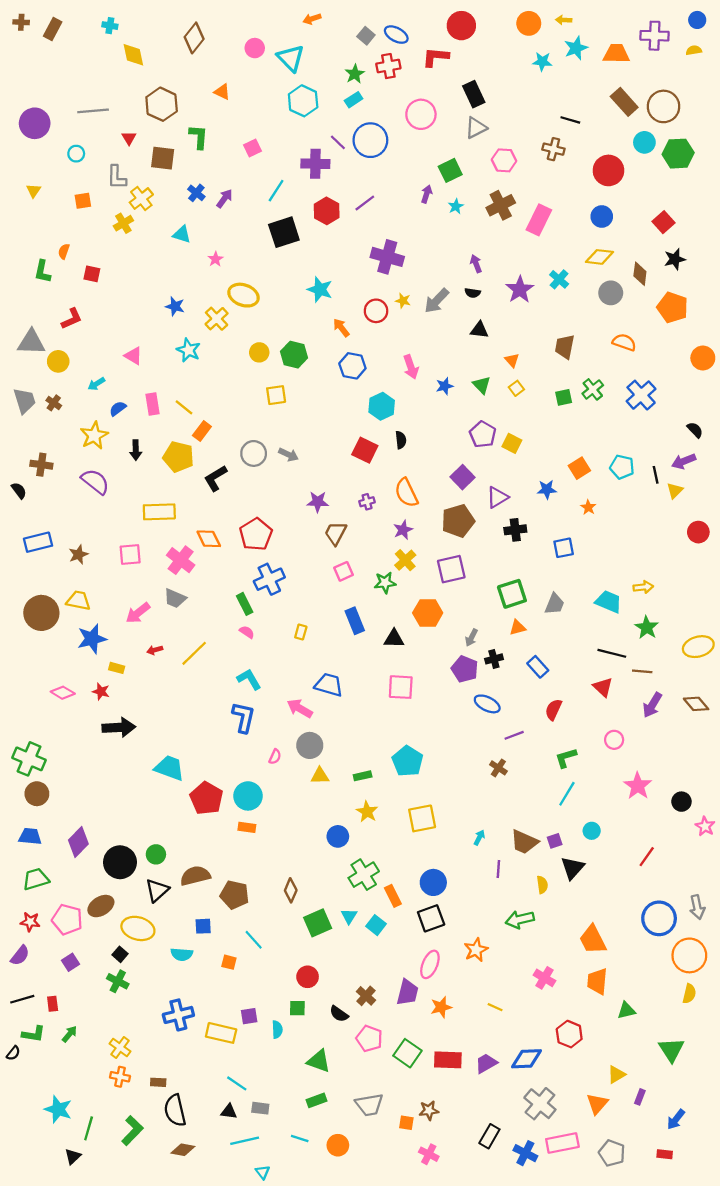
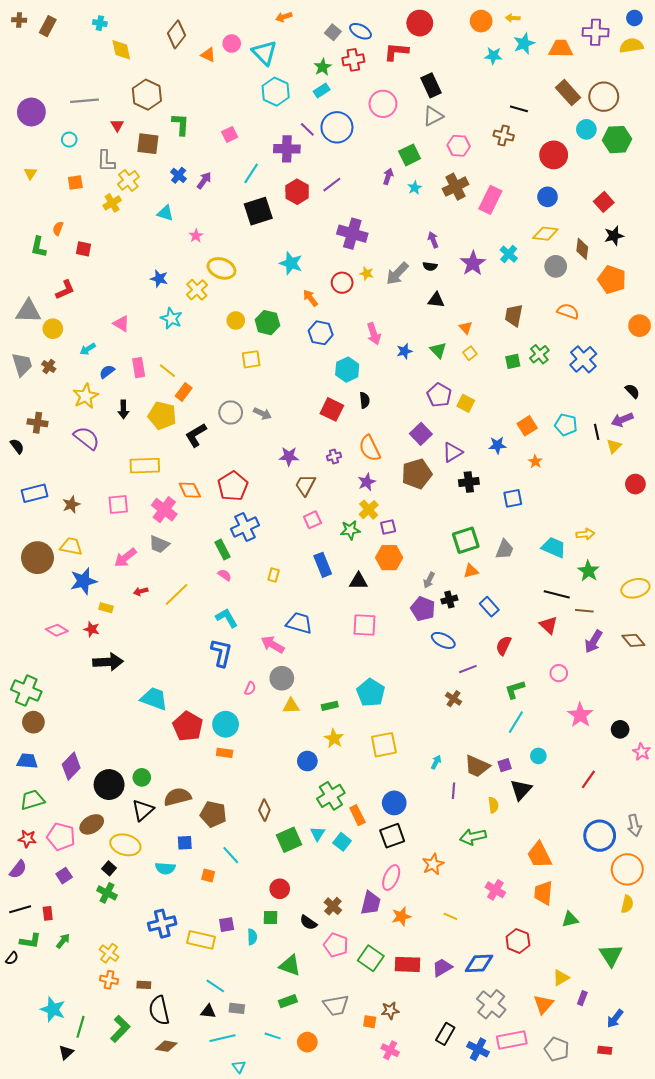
yellow semicircle: (694, 50) -> (631, 46), size x1.6
orange triangle: (222, 92) -> (208, 55), moved
purple square: (451, 569) -> (388, 527), moved, size x0.6

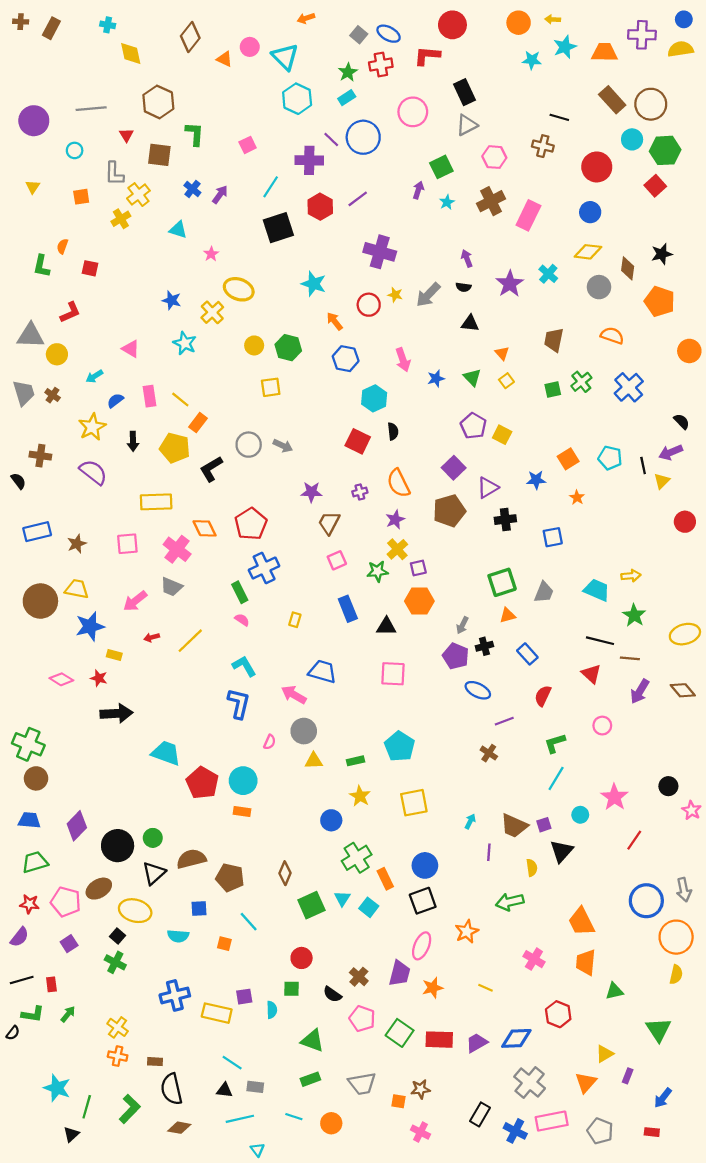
red square: (604, 202) -> (655, 186), moved
pink star: (580, 715) -> (614, 797), moved

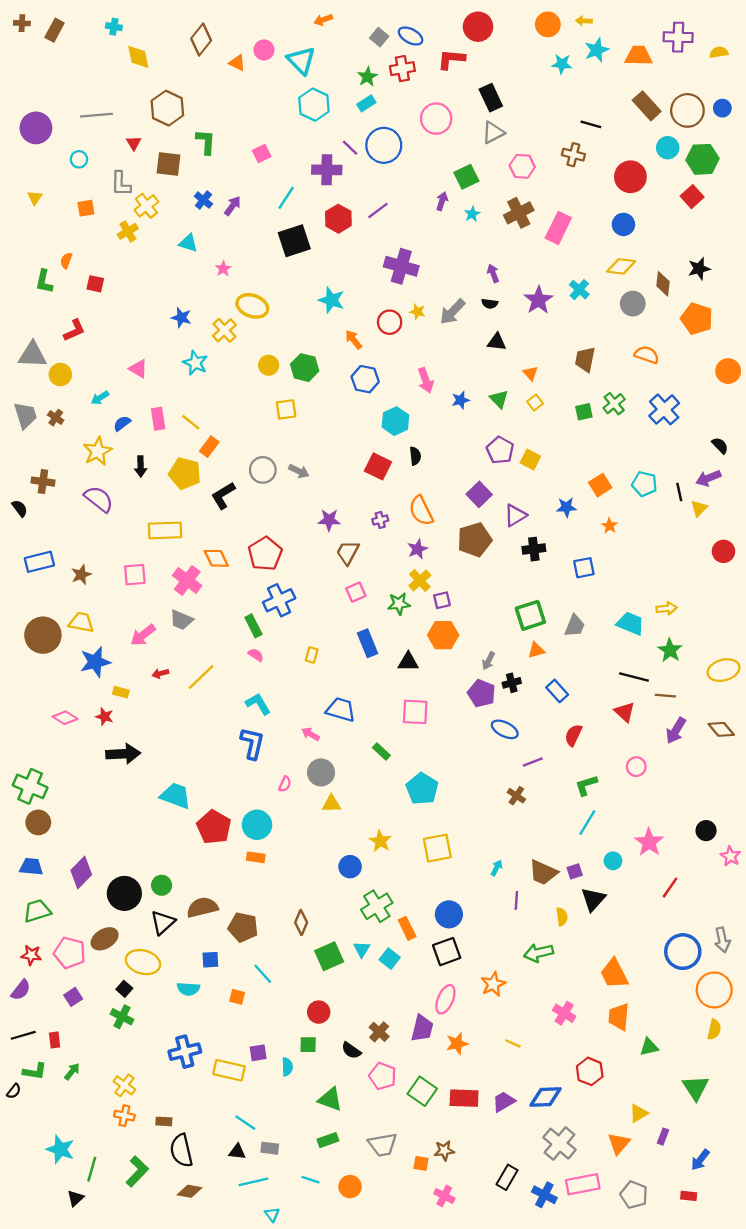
blue circle: (684, 19) -> (722, 108), moved
yellow semicircle: (681, 49) -> (719, 52), size x0.7
pink arrow: (294, 695) -> (310, 734), size x0.7
green rectangle: (356, 761) -> (381, 751), moved, turned 56

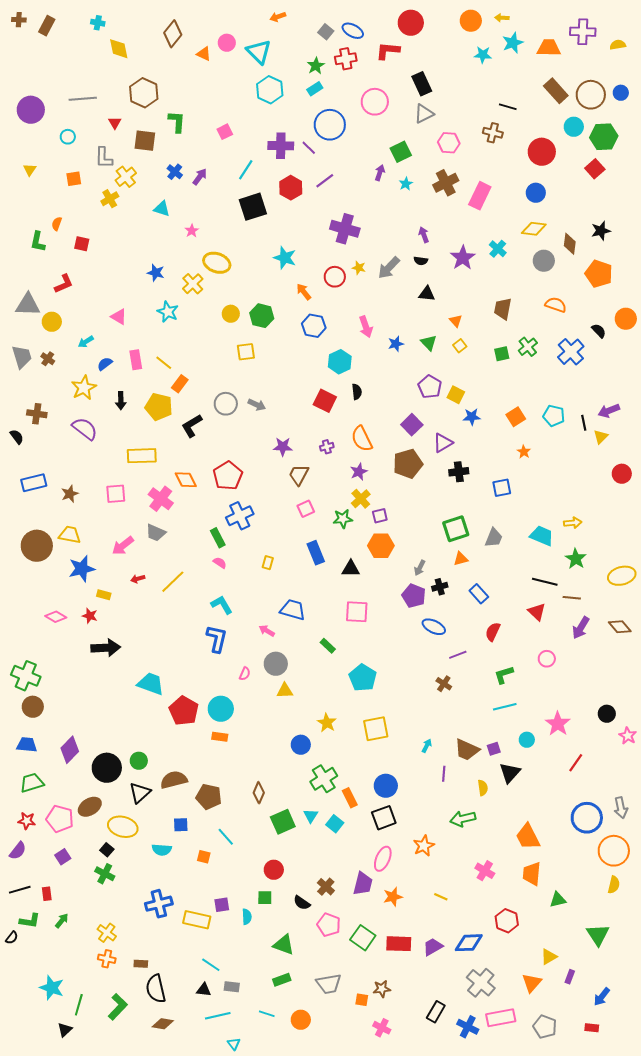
purple line: (350, 148) -> (309, 148), moved
black semicircle: (720, 446) -> (599, 331), moved
blue star: (566, 507) -> (472, 417), moved
cyan line: (587, 822) -> (505, 707), turned 45

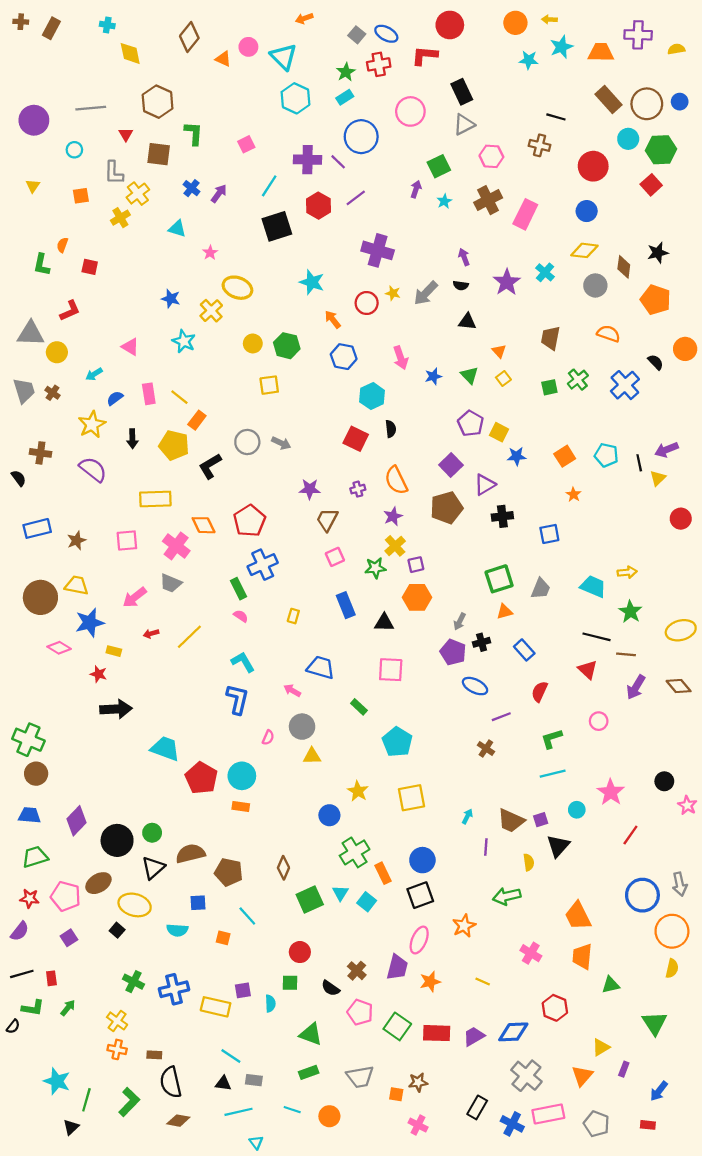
pink diamond: (56, 617) -> (59, 648), moved
green cross: (105, 874) -> (133, 982), moved

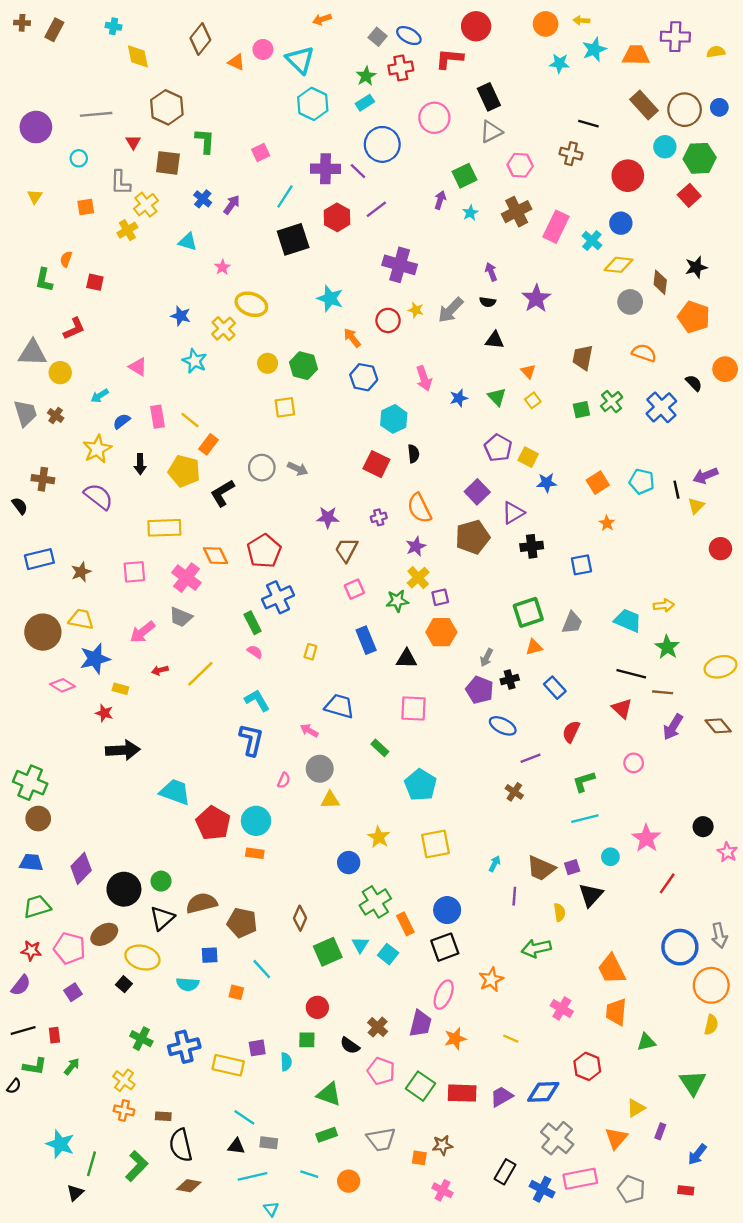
cyan cross: (545, 272) -> (592, 241), moved

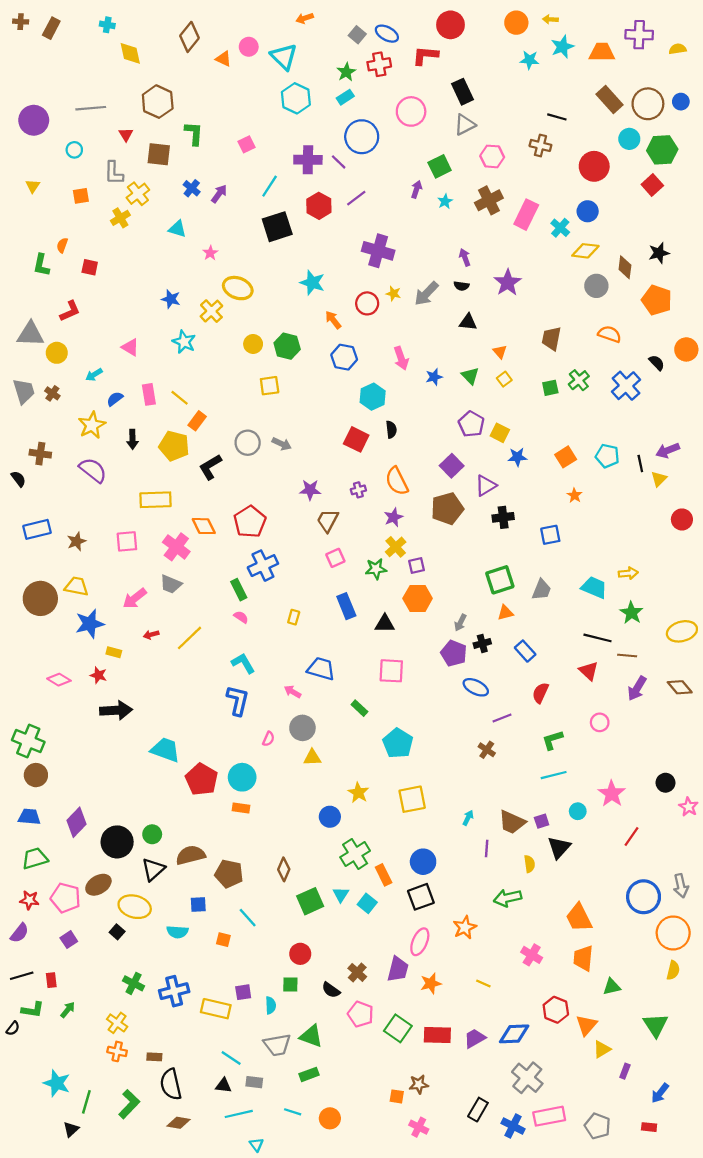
pink diamond: (63, 685) -> (59, 680), moved
orange triangle: (616, 1138) -> (587, 1025), moved
gray trapezoid: (381, 1139) -> (277, 1045), moved

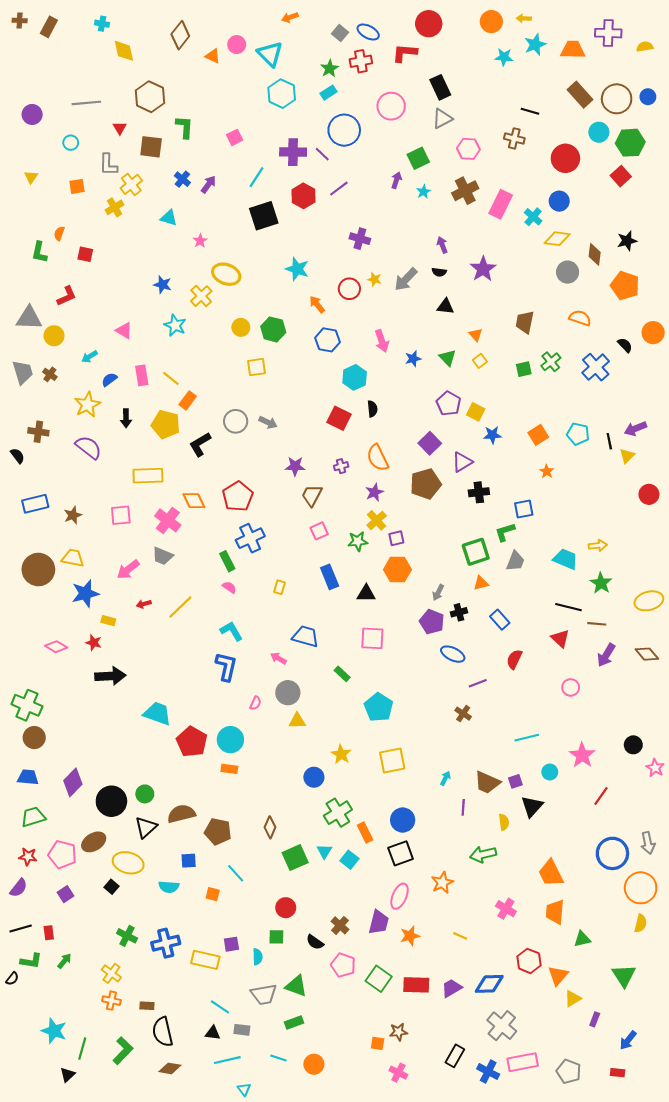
purple circle: (34, 120) -> (32, 114), size x0.7
purple cross: (378, 251) -> (360, 239), size x0.7
green L-shape: (553, 740) -> (505, 532), moved

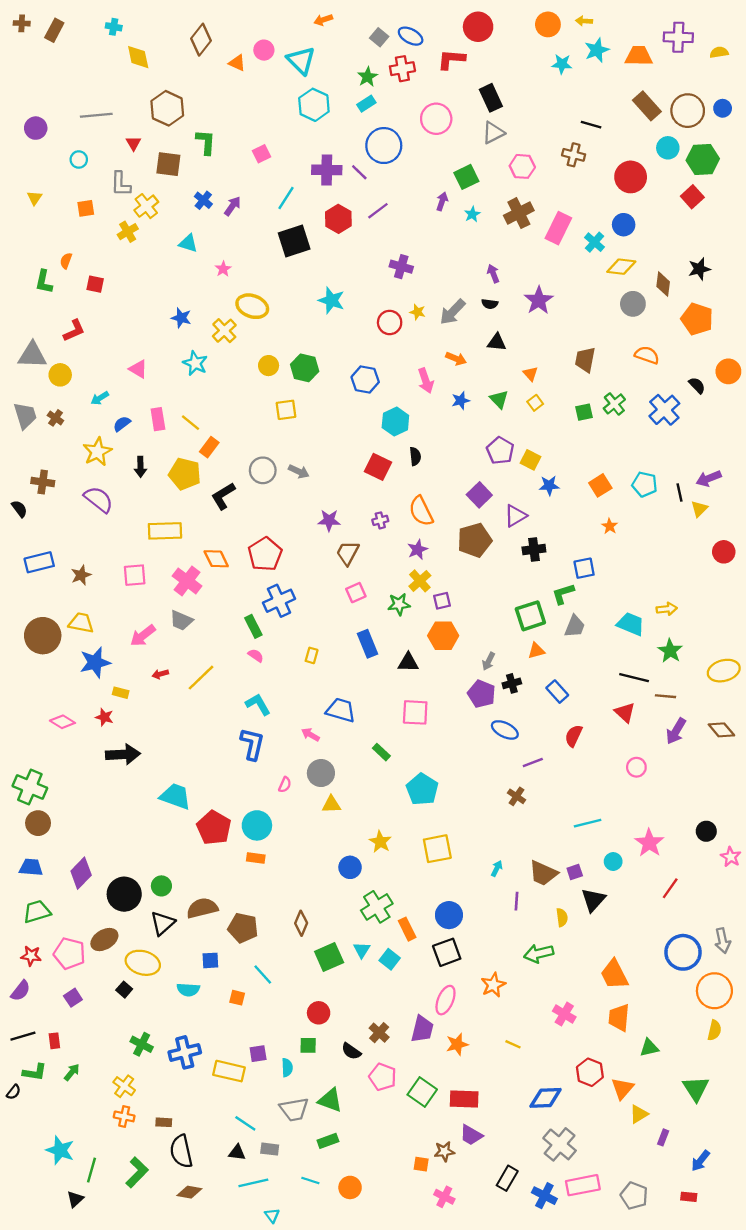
orange arrow: (317, 304) -> (456, 359), moved, turned 150
purple trapezoid: (452, 988) -> (471, 1135), moved, turned -120

